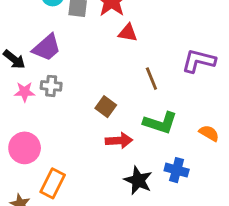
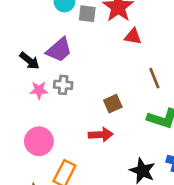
brown square: (106, 107) -> (113, 104), turned 30
red arrow: (119, 141) -> (101, 135), moved

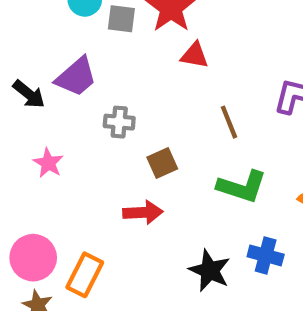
gray cross: (63, 85) -> (119, 122), moved
pink star: (39, 90) -> (48, 163), moved, turned 30
pink circle: (39, 141) -> (33, 258), moved

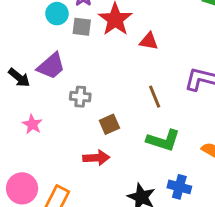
red triangle: (195, 55) -> (149, 41), moved

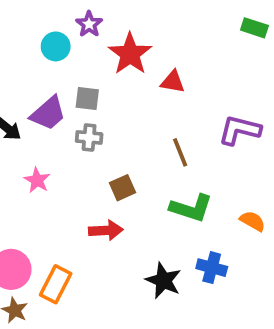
gray square: (82, 27) -> (87, 98), moved
gray cross: (80, 97) -> (89, 137), moved
pink star: (32, 124) -> (37, 180), moved

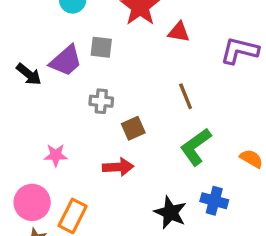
purple L-shape: (240, 130) -> (240, 51), moved
gray cross: (89, 137) -> (101, 101), moved
pink star: (37, 180) -> (56, 155), moved, turned -30
green L-shape: (191, 208) -> (196, 147), turned 126

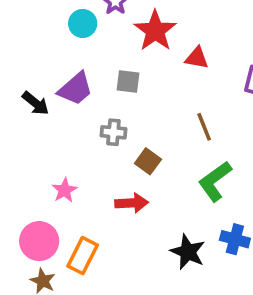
gray square: (101, 47) -> (128, 82), moved
brown square: (133, 128) -> (148, 161), turned -30
pink star: (56, 155) -> (65, 190), turned -30

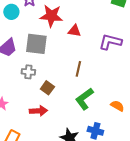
red star: (155, 31) -> (51, 16), turned -30
gray square: (128, 82) -> (36, 44), size x1.6
brown line: (204, 127) -> (78, 69), turned 35

